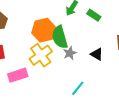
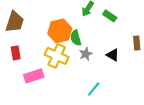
green semicircle: (60, 37) -> (76, 38), size x0.7
yellow cross: (41, 55) -> (57, 56), turned -30

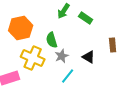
orange hexagon: (60, 31) -> (21, 28), moved
cyan line: (94, 89) -> (68, 76), moved

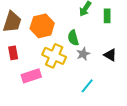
green rectangle: (86, 18) -> (107, 16), turned 56
cyan line: (68, 76) -> (87, 86), moved

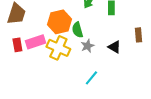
orange hexagon: (42, 26) -> (59, 22), moved
pink rectangle: (31, 76) -> (35, 42), moved

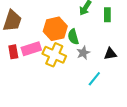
black triangle: (114, 47) -> (110, 54), turned -40
cyan line: (91, 78) -> (94, 79), moved

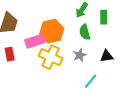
green semicircle: (73, 37) -> (85, 32), moved
pink rectangle: (31, 49) -> (35, 41), moved

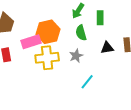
black triangle: (107, 56) -> (107, 48), moved
yellow cross: (51, 57) -> (47, 58), turned -30

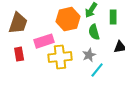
orange hexagon: (48, 32) -> (68, 19), moved
cyan line: (87, 82) -> (97, 70), moved

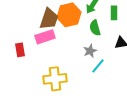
brown trapezoid: (18, 23) -> (49, 19), moved
yellow cross: (60, 57) -> (55, 79), moved

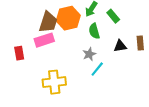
green rectangle: (114, 13) -> (113, 16), turned -40

